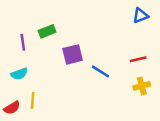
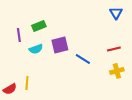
blue triangle: (141, 16) -> (116, 13), turned -40
cyan semicircle: (19, 74) -> (36, 49), moved

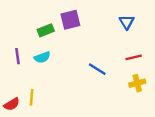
blue triangle: (116, 13) -> (127, 22), moved
purple line: (19, 35) -> (18, 56), moved
purple square: (60, 45) -> (70, 20), moved

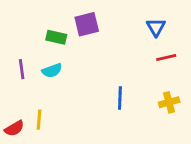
green rectangle: (46, 30) -> (56, 37), turned 35
red line: (134, 57) -> (166, 58), moved
blue line: (97, 69) -> (120, 98), moved, turned 60

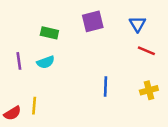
purple square: (87, 24) -> (93, 21), moved
red line: (166, 58) -> (146, 51), turned 36

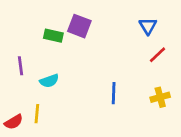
purple square: (93, 21) -> (79, 26), moved, turned 35
red line: (146, 51) -> (157, 55), turned -66
cyan semicircle: (46, 62) -> (49, 81), moved

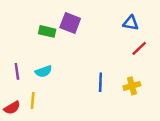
blue triangle: (148, 26) -> (131, 23), turned -49
purple line: (21, 66) -> (17, 71), moved
yellow cross: (160, 97) -> (132, 86), moved

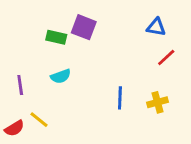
cyan semicircle: (44, 71) -> (61, 76), moved
yellow line: (33, 100) -> (39, 120), turned -56

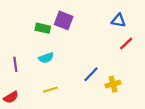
blue line: (120, 98) -> (91, 74), turned 42
yellow cross: (157, 102) -> (113, 84), moved
yellow line: (39, 120) -> (50, 90), moved, turned -56

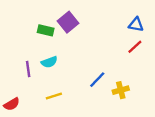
purple square: (64, 20) -> (68, 22), turned 30
blue triangle: (118, 20) -> (136, 24), moved
purple line: (15, 64) -> (28, 69), moved

